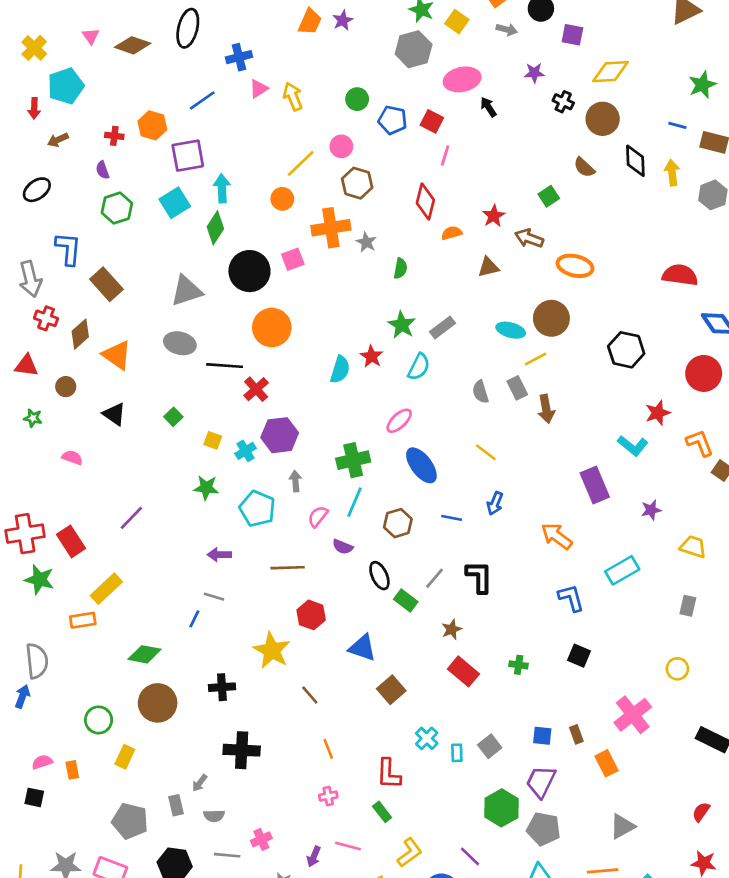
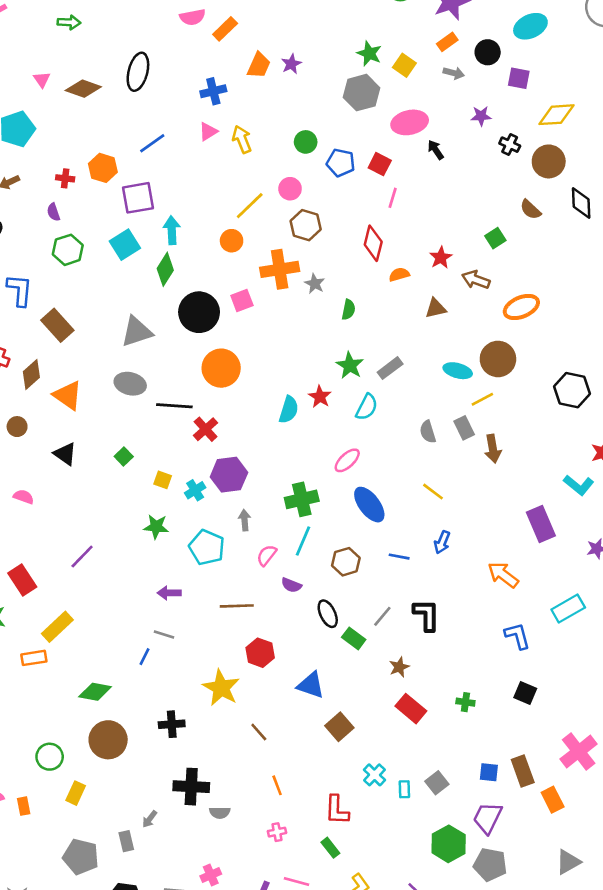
blue cross: (239, 57) -> (213, 91), moved
orange ellipse: (575, 266) -> (521, 307), turned -36
brown rectangle: (576, 734) -> (523, 771), size x1.6
gray semicircle: (214, 816) -> (220, 813), moved

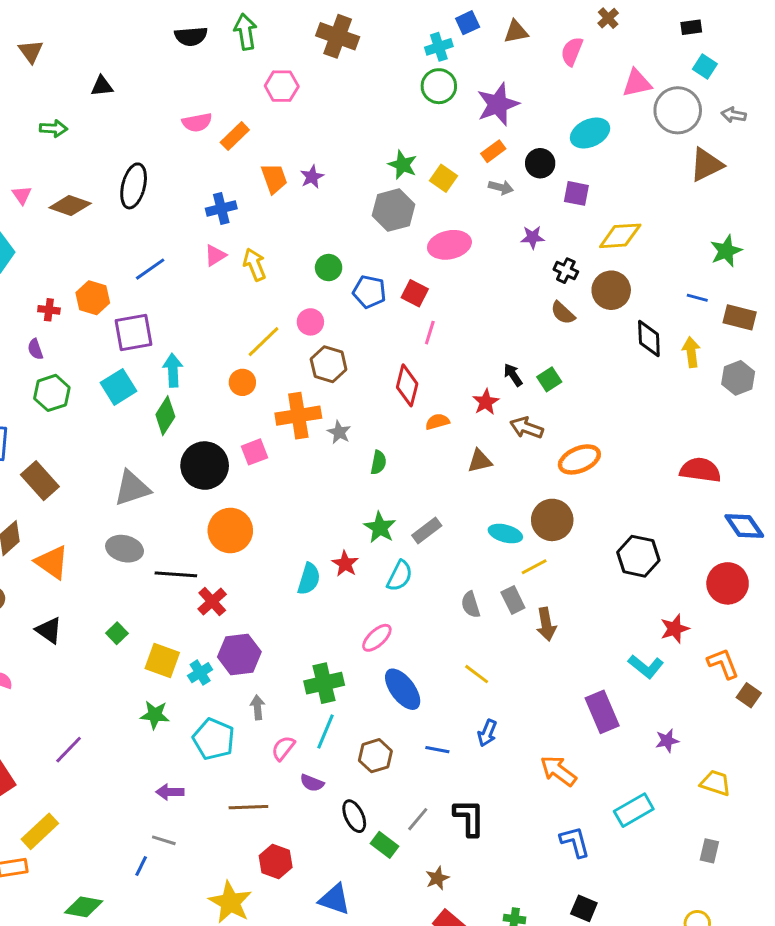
orange trapezoid: (259, 65) -> (274, 178), turned -44
black arrow: (436, 150) -> (513, 375), moved
brown semicircle: (530, 210) -> (563, 313), moved
yellow square: (163, 480) -> (162, 660), size x1.6

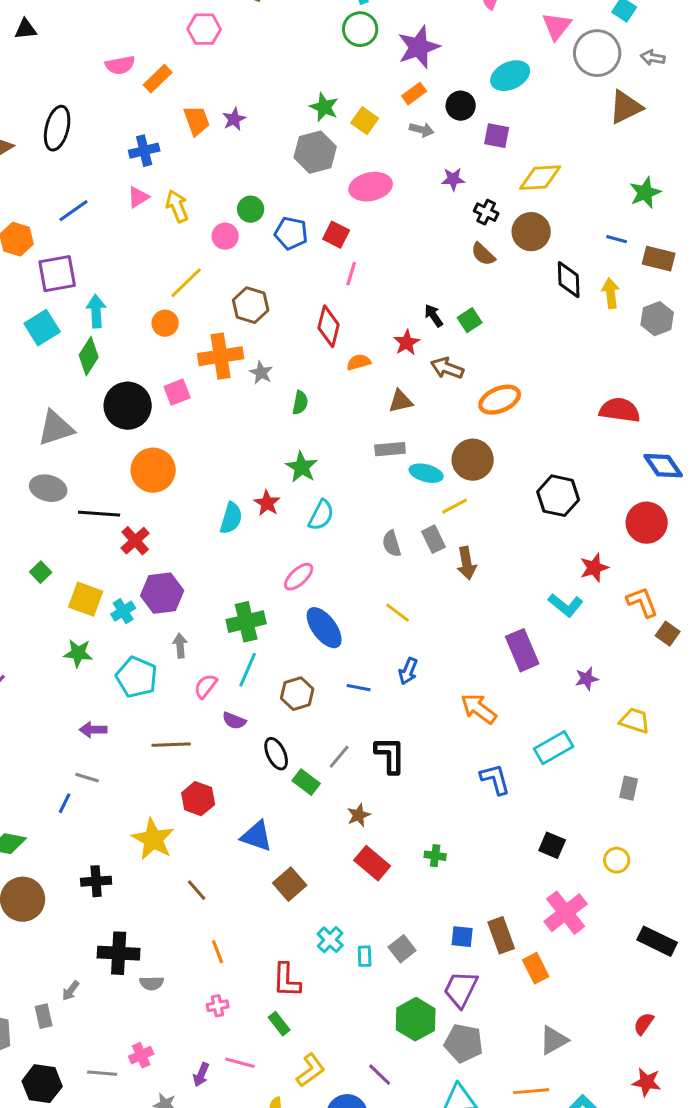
pink triangle: (637, 83) -> (557, 26), turned -40
pink circle: (310, 322) -> (225, 236), moved
gray rectangle: (427, 530) -> (390, 449), moved, turned 32
black square: (584, 908) -> (552, 845), moved

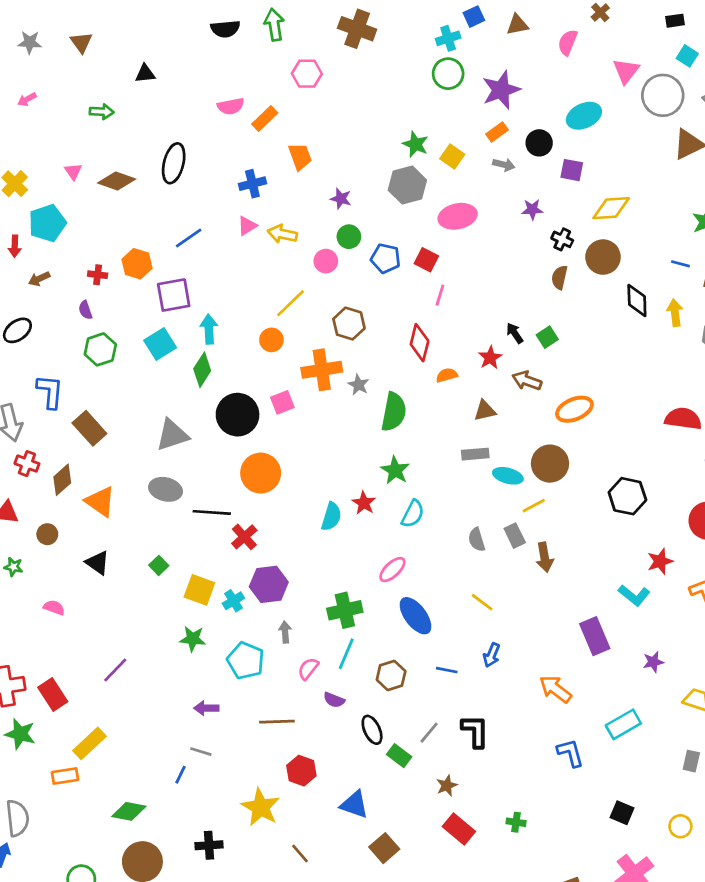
purple star: (234, 119) -> (341, 199), moved, turned -30
yellow arrow: (177, 206) -> (282, 234), turned -56
brown semicircle: (483, 254) -> (560, 277), turned 60
green semicircle: (300, 403) -> (394, 412), size x1.8

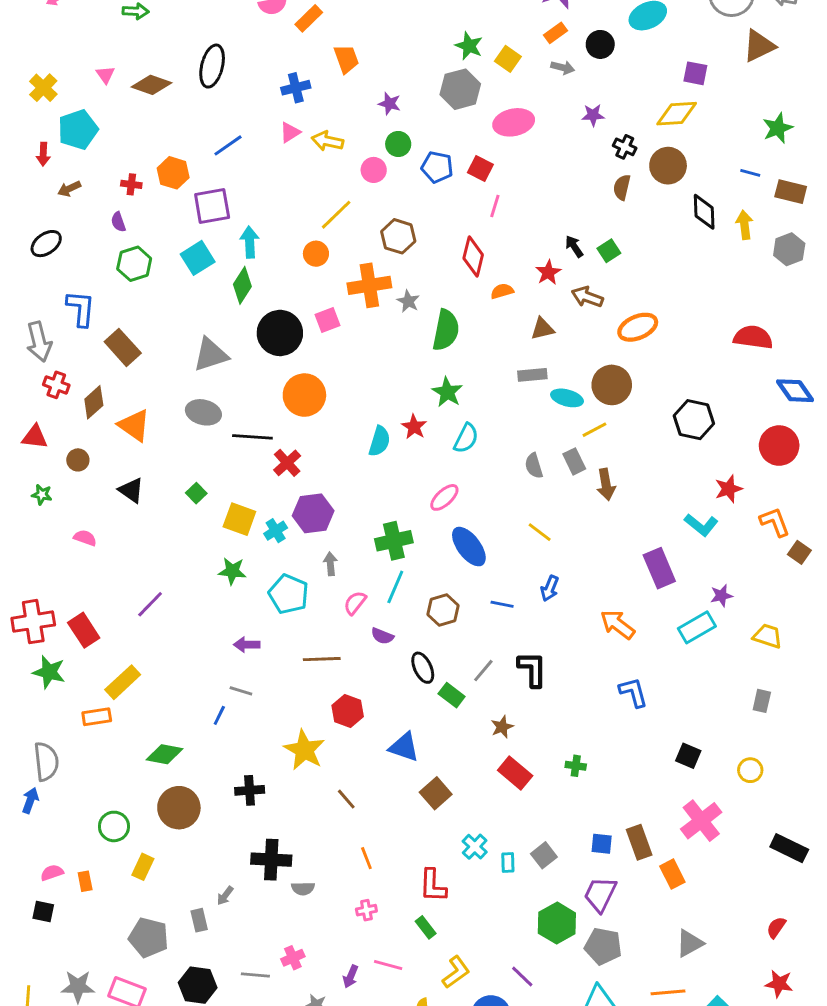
purple square: (572, 170) -> (695, 73), moved
cyan rectangle: (623, 724) -> (697, 627), moved

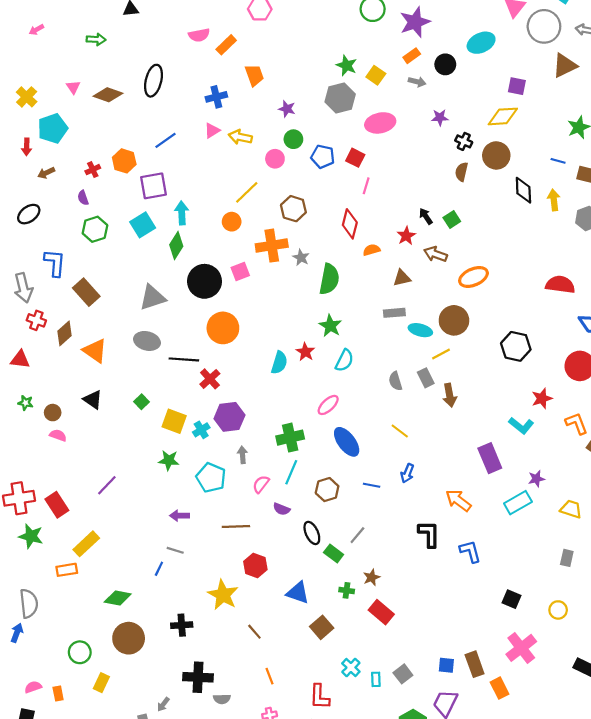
red cross: (131, 184) -> (93, 170), turned -32
brown circle: (78, 460) -> (53, 413), moved
black L-shape: (532, 669) -> (429, 534), moved
green cross: (576, 766) -> (347, 590), moved

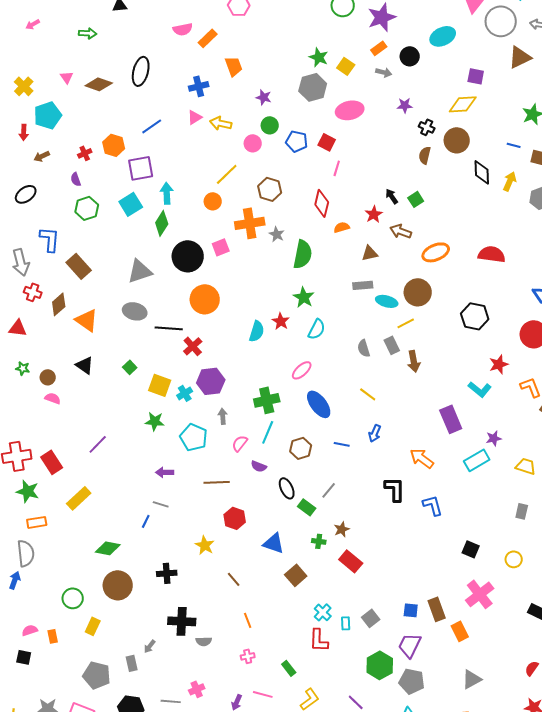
yellow arrow: (554, 200) -> (510, 181), turned 30
red semicircle: (560, 285) -> (492, 254), moved
orange rectangle: (67, 570) -> (37, 522), moved
yellow star: (223, 595) -> (205, 545), size x0.7
red L-shape: (319, 697) -> (319, 640), moved

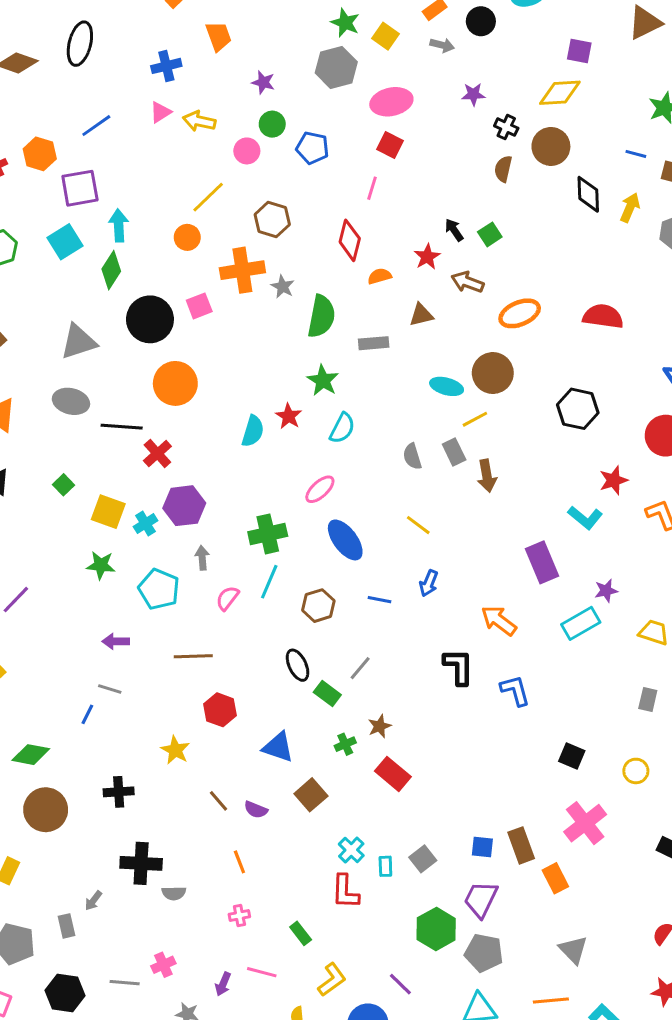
red square: (327, 142) -> (390, 145), moved
gray rectangle: (363, 285) -> (374, 343), moved
purple semicircle: (259, 466) -> (256, 810), moved
green cross: (319, 541) -> (345, 744), turned -32
gray triangle: (472, 679) -> (573, 950), turned -45

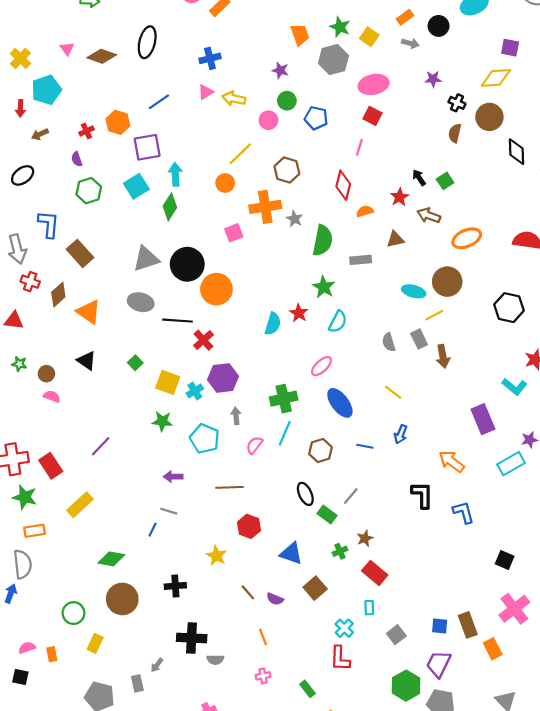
orange trapezoid: (219, 36) -> (300, 35), moved
black circle: (150, 319) -> (187, 264), moved
cyan rectangle: (385, 866) -> (369, 608), moved

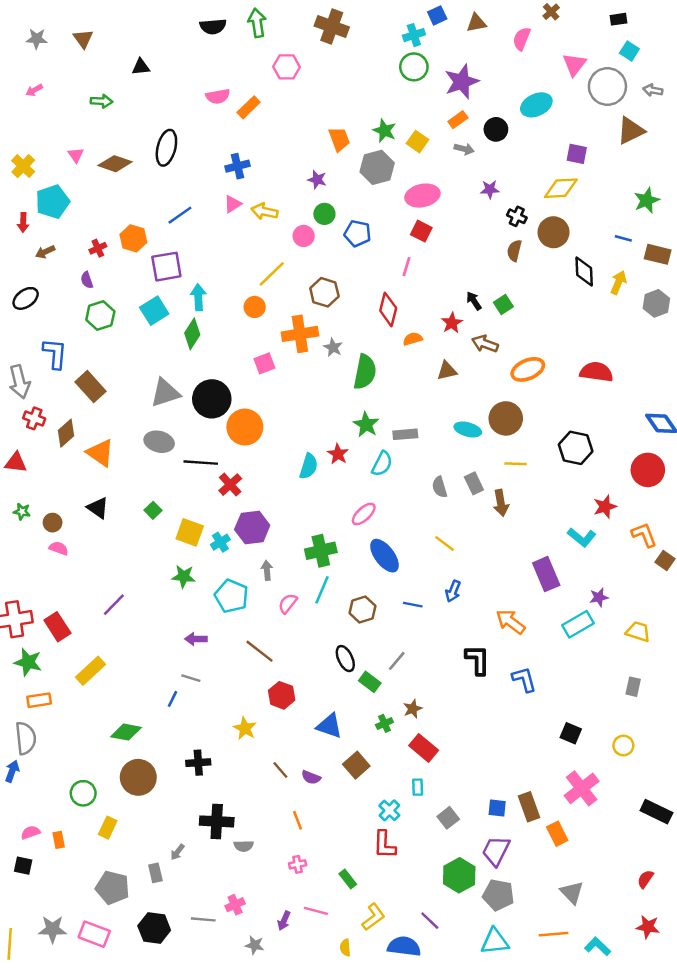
gray rectangle: (361, 260) -> (405, 434), moved
yellow line: (434, 315) -> (516, 464), moved, turned 30
brown line: (229, 487) -> (260, 651), turned 40

